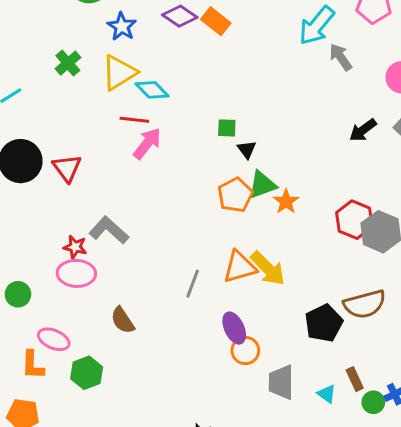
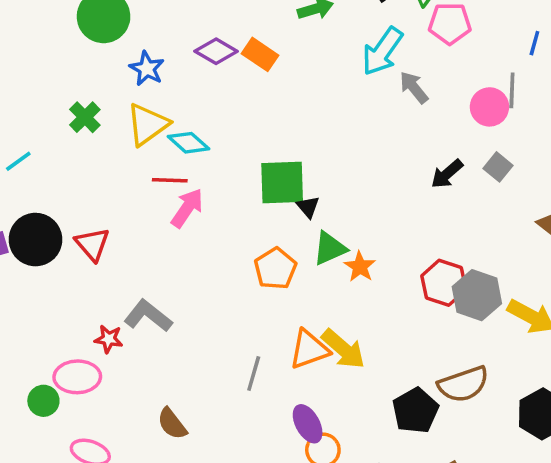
green square: (227, 128) -> (282, 183), size x2.0
orange pentagon: (235, 195) -> (275, 269), moved
pink ellipse: (76, 273) -> (77, 377), moved

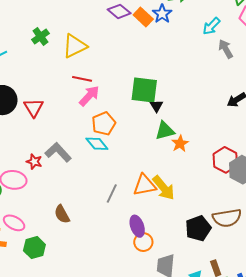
cyan arrow: (382, 51) -> (211, 26), size x0.7
blue star: (147, 69) -> (162, 14), moved
cyan diamond: (189, 143) -> (97, 144), moved
orange pentagon: (275, 269) -> (104, 124), moved

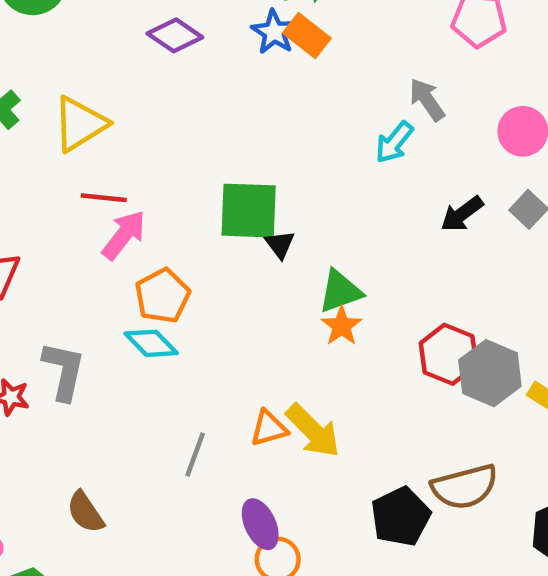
orange rectangle: (143, 17) -> (307, 36), moved
cyan arrow: (211, 26) -> (394, 142), moved
green triangle: (165, 131) -> (340, 291), moved
gray L-shape: (58, 152) -> (64, 371), turned 60
orange triangle: (145, 185) -> (269, 428), size x0.7

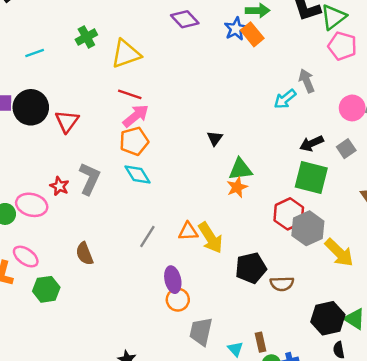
green square: (249, 211) -> (311, 178), moved
orange pentagon: (163, 296) -> (134, 141), moved
brown semicircle: (465, 487) -> (282, 284), size x0.7
black pentagon: (401, 517) -> (251, 268), moved

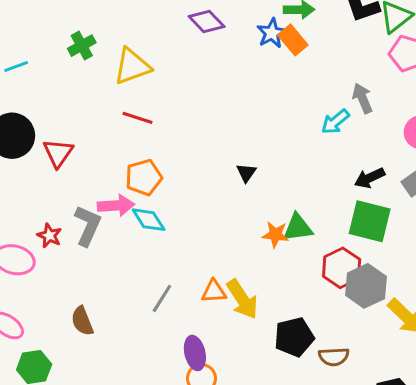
pink arrow: (136, 116) -> (116, 205), moved, turned 36
green triangle: (240, 169) -> (298, 228), moved
orange star: (237, 187) -> (275, 235), turned 30

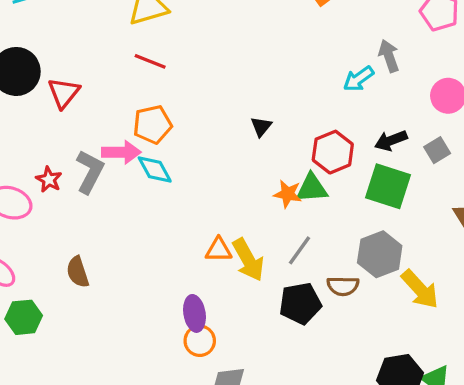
red hexagon: (342, 268) -> (333, 152), moved
gray line: (162, 298) -> (299, 250), moved
brown semicircle: (334, 357) -> (343, 286), moved

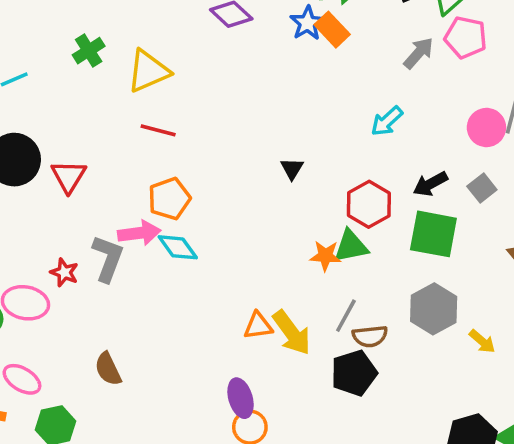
gray arrow: (389, 56) -> (418, 53), moved, turned 68
black triangle: (261, 127) -> (292, 169), moved
brown semicircle: (343, 286) -> (370, 336), moved
yellow arrow: (420, 289) -> (482, 341), size x0.6

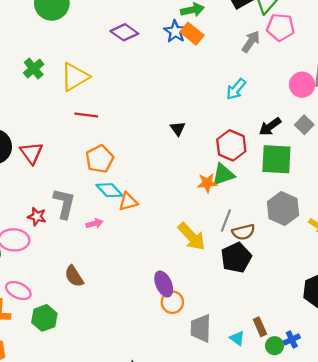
pink arrow: (139, 233) -> (94, 223), moved, size x0.6
orange triangle: (258, 326) -> (128, 202), moved

